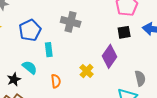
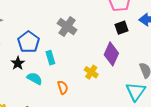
gray cross: (71, 22) -> (67, 27), turned 30
black star: (14, 79) -> (18, 63), moved

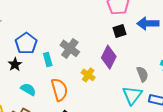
gray cross: (67, 27) -> (70, 48), moved
cyan semicircle: (35, 78) -> (28, 89), moved
orange semicircle: (63, 87) -> (59, 90), size x1.6

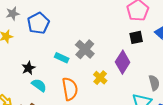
blue pentagon: (26, 43) -> (38, 23), moved
cyan rectangle: (48, 59) -> (62, 58), turned -56
black star: (15, 64) -> (28, 68), moved

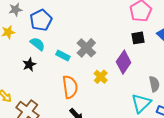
cyan semicircle: (39, 85) -> (37, 44), moved

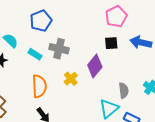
blue pentagon: (41, 20) -> (41, 21), moved
gray cross: (86, 48) -> (59, 49), turned -36

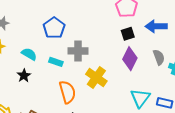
purple diamond: (95, 66) -> (130, 59), moved
yellow cross: (71, 79) -> (96, 78), size x1.5
gray semicircle: (124, 90) -> (159, 57), moved

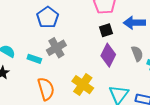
blue pentagon: (54, 28) -> (48, 17), moved
gray cross: (78, 51) -> (56, 48), turned -30
yellow cross: (96, 78) -> (83, 85), moved

